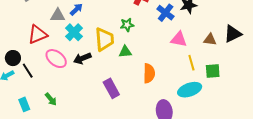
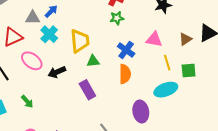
blue cross: (166, 13) -> (126, 50), moved
green star: (127, 25) -> (117, 18), moved
brown triangle: (210, 40) -> (185, 39), turned -40
green triangle: (125, 52) -> (93, 61), moved
black arrow: (82, 58) -> (57, 72), moved

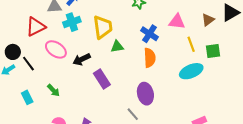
cyan cross: (49, 34) -> (72, 22), turned 30
purple rectangle: (87, 90) -> (102, 79), moved
purple ellipse: (141, 111) -> (145, 94), moved

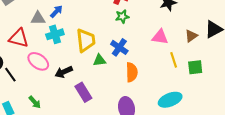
red triangle: (36, 27) -> (19, 38), turned 40
blue cross: (150, 34) -> (119, 47), moved
cyan ellipse: (191, 71) -> (170, 100), moved

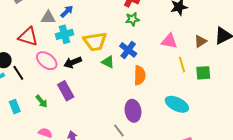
yellow trapezoid: (86, 40) -> (95, 42), turned 85
green triangle: (99, 60) -> (108, 62), turned 32
black arrow: (64, 72) -> (73, 62), moved
purple rectangle: (83, 92) -> (66, 91), moved
cyan ellipse: (170, 100) -> (177, 104), turned 45

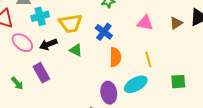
green triangle: (108, 62) -> (76, 50), moved
yellow line: (182, 65) -> (148, 59), moved
green square: (203, 73) -> (178, 82), moved
cyan ellipse: (177, 104) -> (136, 84), moved, turned -55

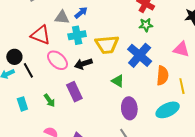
blue cross: (104, 32) -> (140, 55), size x1.4
green triangle: (76, 50) -> (118, 81), moved
orange semicircle: (115, 57) -> (162, 76), moved
purple ellipse: (109, 93) -> (129, 108), moved

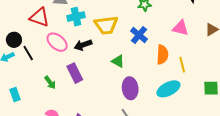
blue cross: (140, 55) -> (139, 35), size x0.7
cyan rectangle: (22, 104) -> (15, 95), moved

